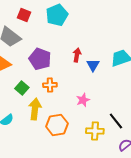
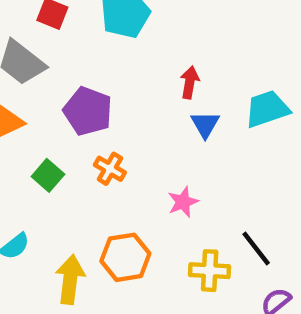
red arrow: (77, 55) -> (190, 82), moved
orange cross: (50, 85) -> (110, 169), turned 32
yellow arrow: (35, 109) -> (70, 279), moved

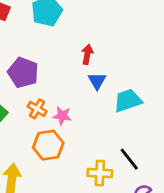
cyan trapezoid: (267, 109) -> (128, 100), moved
pink star: (183, 202) -> (62, 116), moved, turned 30
orange hexagon: (125, 257) -> (48, 145), moved

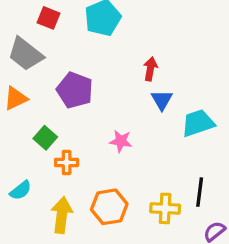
orange cross: (37, 109) -> (67, 162), moved, turned -30
orange hexagon: (48, 145) -> (109, 207), moved
black line: (129, 159) -> (200, 192), turned 45

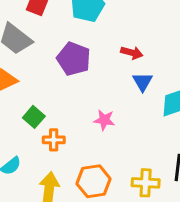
red arrow: (150, 69) -> (132, 53), turned 95
purple pentagon: (75, 90) -> (74, 59), moved

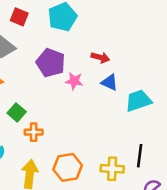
blue triangle: (143, 82) -> (110, 82), turned -36
pink star: (104, 120) -> (74, 81), moved

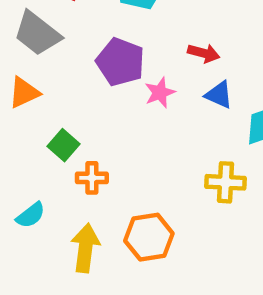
pink star: (74, 81) -> (160, 93), turned -30
yellow cross: (112, 169) -> (226, 182), moved

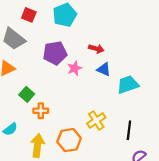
purple pentagon: (120, 62) -> (55, 53), turned -30
yellow cross: (226, 182) -> (96, 120), moved, turned -36

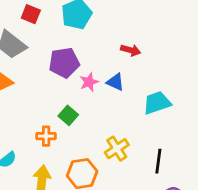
red arrow: (96, 49) -> (131, 50), moved
blue triangle: (104, 69) -> (115, 82), moved
green square: (27, 94) -> (68, 115), moved

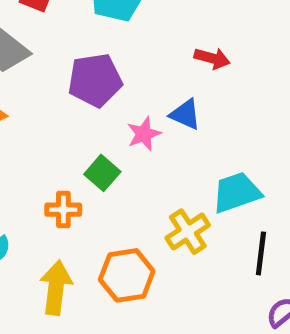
pink star: (89, 82) -> (144, 134), moved
cyan trapezoid: (157, 103) -> (237, 192), moved

